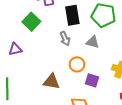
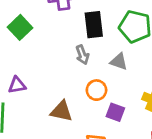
green square: (31, 22) -> (20, 27), moved
purple triangle: (15, 49) -> (17, 85), moved

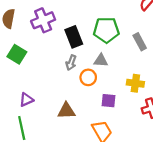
gray arrow: (82, 55) -> (71, 63), turned 56
orange circle: (96, 90) -> (88, 77), moved

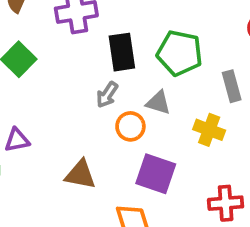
yellow cross: (135, 83) -> (209, 130), moved
purple square: (108, 101) -> (156, 174), size x1.5

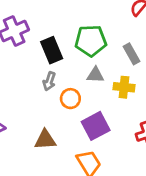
gray triangle: (158, 103) -> (95, 75), moved
purple square: (156, 174) -> (96, 126), turned -32

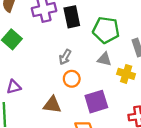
black rectangle: (52, 50) -> (72, 17), moved
orange circle: (70, 99) -> (72, 79), moved

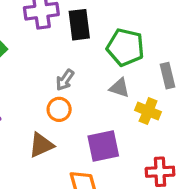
orange circle: (72, 79) -> (59, 109), moved
brown triangle: (52, 105) -> (41, 145), turned -36

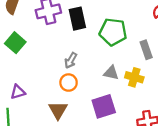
gray triangle: (120, 88) -> (111, 73), moved
brown triangle: (41, 145) -> (58, 110), turned -30

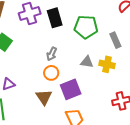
purple square: (104, 106) -> (71, 89), moved

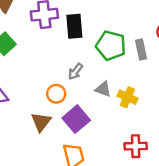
gray rectangle: (115, 40) -> (141, 49), moved
gray arrow: (52, 54) -> (75, 71), moved
purple square: (71, 89) -> (76, 119), turned -30

